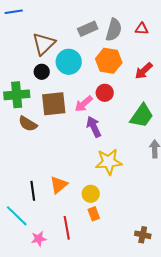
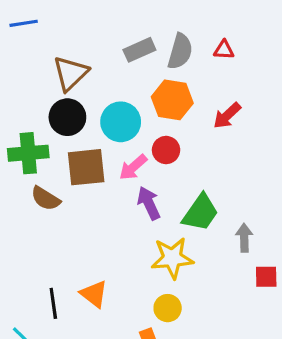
cyan circle: (69, 62) -> (121, 122), moved
black circle: (42, 72) -> (67, 117), size x1.5
green trapezoid: (142, 116) -> (200, 213), moved
orange triangle: (59, 185) -> (94, 294), turned -42
yellow circle: (91, 194) -> (168, 308), moved

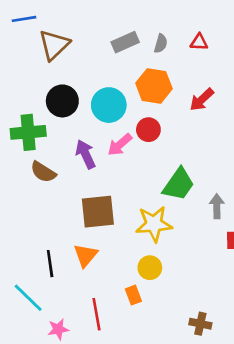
gray semicircle: (180, 51) -> (161, 44), size x0.6
brown triangle: (71, 73) -> (54, 45), moved
brown square: (86, 167) -> (98, 212), moved
purple arrow: (149, 203) -> (86, 154), moved
orange triangle: (94, 294) -> (86, 255), turned 32

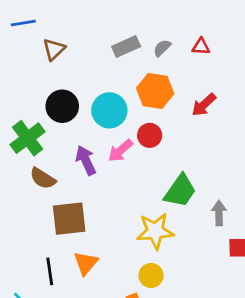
gray semicircle: (161, 44) -> (162, 48), turned -150
brown triangle: (54, 45) -> (54, 49), size x0.7
green cross: (28, 132) -> (28, 138), turned -32
brown square: (98, 212) -> (69, 219), moved

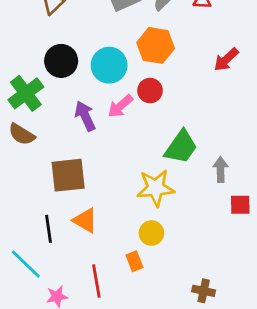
red arrow: (204, 105) -> (226, 60), moved
brown semicircle: (43, 178) -> (22, 134), moved
orange triangle: (86, 263) -> (85, 220), turned -40

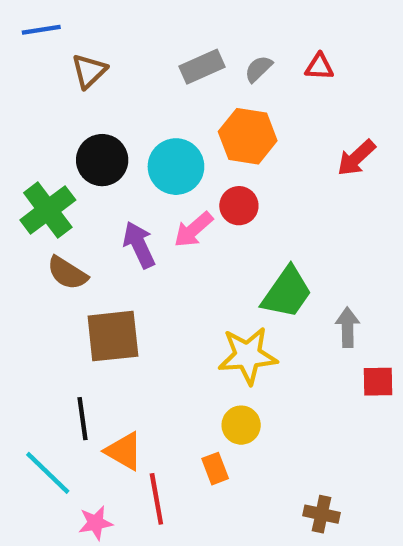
brown semicircle: (22, 134) -> (67, 273), moved
orange triangle: (85, 220) -> (124, 451), moved

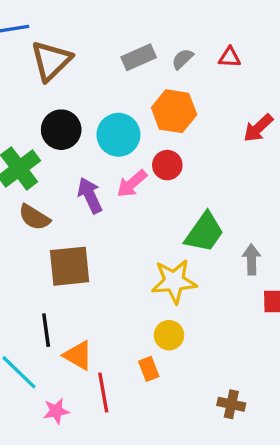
brown triangle: (89, 71) -> (51, 61), size x1.5

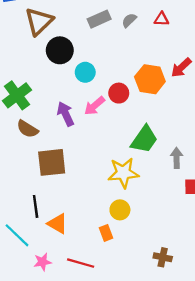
orange hexagon: (174, 111) -> (150, 79), moved
black circle: (61, 130) -> (60, 50), moved
cyan circle: (118, 135) -> (85, 72), size x0.7
red line: (103, 392) -> (81, 263), moved, turned -64

